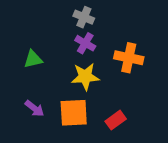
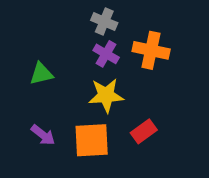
orange cross: (129, 58) -> (151, 50), moved
red rectangle: (116, 120) -> (144, 131), moved

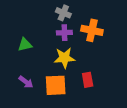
purple cross: (106, 54) -> (64, 33), turned -32
red rectangle: (144, 131) -> (88, 80), turned -64

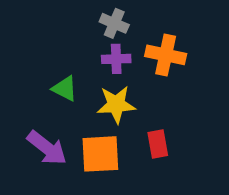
green triangle: (25, 45) -> (65, 89), moved, turned 40
purple arrow: (26, 82) -> (47, 148), size x1.5

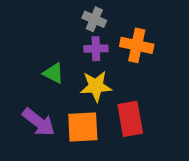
red rectangle: (158, 144) -> (130, 119), size x1.5

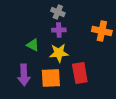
orange cross: (137, 45) -> (102, 31), moved
purple arrow: (39, 122) -> (24, 75), turned 50

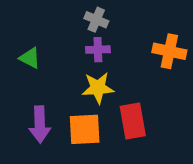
green triangle: (33, 45) -> (30, 58), moved

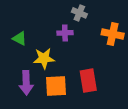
gray cross: (96, 20) -> (79, 13), moved
yellow star: (98, 88) -> (44, 58), moved

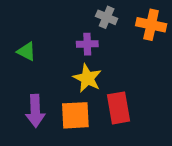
orange cross: (113, 34) -> (151, 25), moved
yellow star: (44, 58) -> (87, 78), moved, turned 30

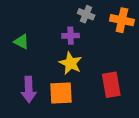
red rectangle: (118, 108) -> (111, 85), moved

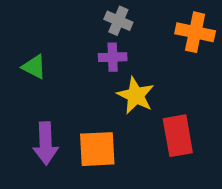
gray cross: (86, 14) -> (118, 21), moved
yellow star: (71, 63) -> (136, 95), moved

